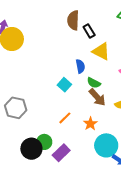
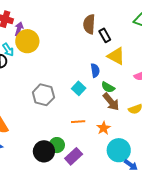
gray hexagon: (16, 108) -> (43, 95), moved
orange line: (65, 118) -> (78, 122), turned 40

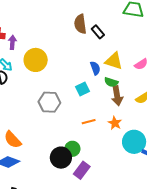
yellow circle: (27, 41) -> (36, 60), moved
yellow triangle: (116, 56) -> (114, 61), moved
cyan square: (79, 88) -> (83, 89), turned 32
brown arrow: (111, 102) -> (117, 96), turned 42
purple rectangle: (74, 156) -> (82, 170), moved

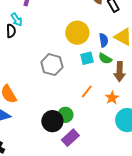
yellow circle: (36, 60) -> (77, 33), moved
green semicircle: (111, 82) -> (105, 59), moved
orange line: (89, 122) -> (87, 91), turned -48

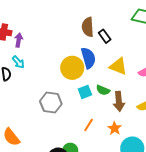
cyan arrow: (17, 20) -> (18, 62), moved
blue semicircle: (104, 40) -> (88, 58), moved, size x1.5

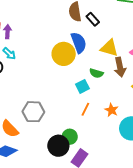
cyan square: (85, 92) -> (82, 86), moved
brown arrow: (119, 101) -> (120, 67), moved
gray hexagon: (51, 103) -> (33, 112), moved

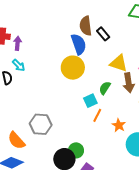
blue semicircle: (79, 43) -> (79, 44), moved
green semicircle: (96, 73) -> (105, 88), turned 104
orange line: (85, 109) -> (97, 115), moved

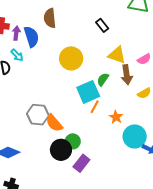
brown semicircle: (86, 26) -> (50, 18), moved
blue semicircle: (79, 44) -> (31, 37), moved
cyan square: (90, 101) -> (88, 92), size x1.6
orange semicircle: (16, 140) -> (54, 123), moved

